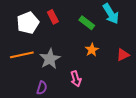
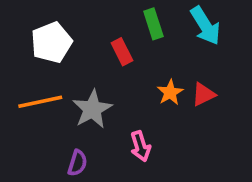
red rectangle: (53, 17) -> (122, 52), moved
green rectangle: (87, 23) -> (153, 24), moved, turned 35
red triangle: (123, 55) -> (203, 94), moved

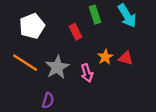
red triangle: (203, 94) -> (126, 58), turned 42
orange line: (40, 102) -> (25, 63), turned 45
pink arrow: (140, 146) -> (87, 73), moved

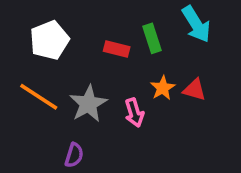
green rectangle: (95, 15) -> (152, 38), moved
red rectangle: (75, 32) -> (117, 49), turned -49

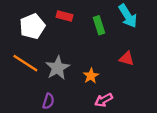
red rectangle: (117, 49) -> (64, 16), moved
orange star: (163, 88) -> (91, 76), moved
pink arrow: (134, 113) -> (104, 100), moved, turned 78

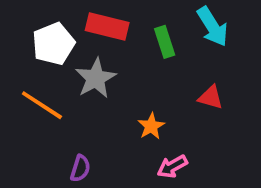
red rectangle: (64, 16) -> (107, 27), size x1.5
gray star: (58, 68) -> (96, 78), moved

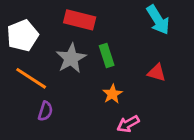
green rectangle: (165, 42) -> (107, 55), moved
white pentagon: (53, 44) -> (23, 36), moved
purple semicircle: (80, 168) -> (45, 111), moved

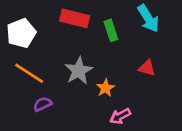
green rectangle: (107, 55) -> (111, 30), moved
gray star: (71, 58) -> (79, 71), moved
purple semicircle: (45, 111) -> (43, 104), turned -132

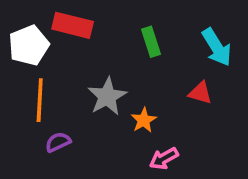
red rectangle: (75, 18) -> (73, 25), moved
cyan arrow: (148, 18) -> (217, 47), moved
orange line: (29, 73) -> (40, 100), turned 60

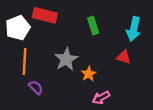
cyan arrow: (217, 47) -> (134, 29), turned 45
purple semicircle: (58, 142) -> (36, 87), turned 70

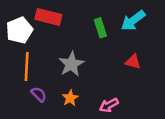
cyan arrow: (134, 29) -> (133, 21), moved, turned 40
orange star: (89, 74) -> (70, 98), moved

